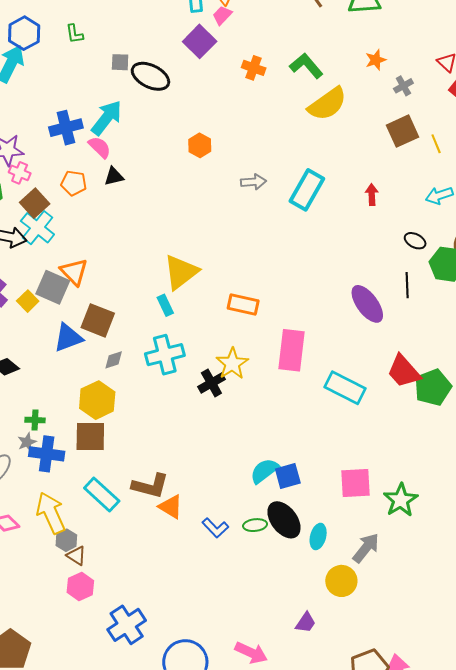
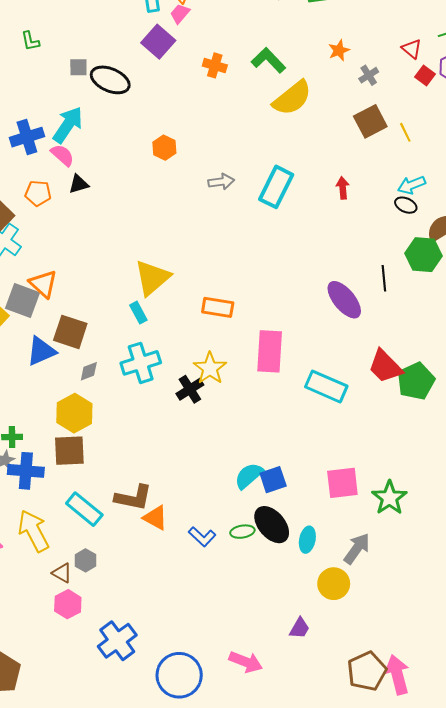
black ellipse: (415, 241) -> (406, 205), moved
gray hexagon: (66, 540) -> (86, 560), moved

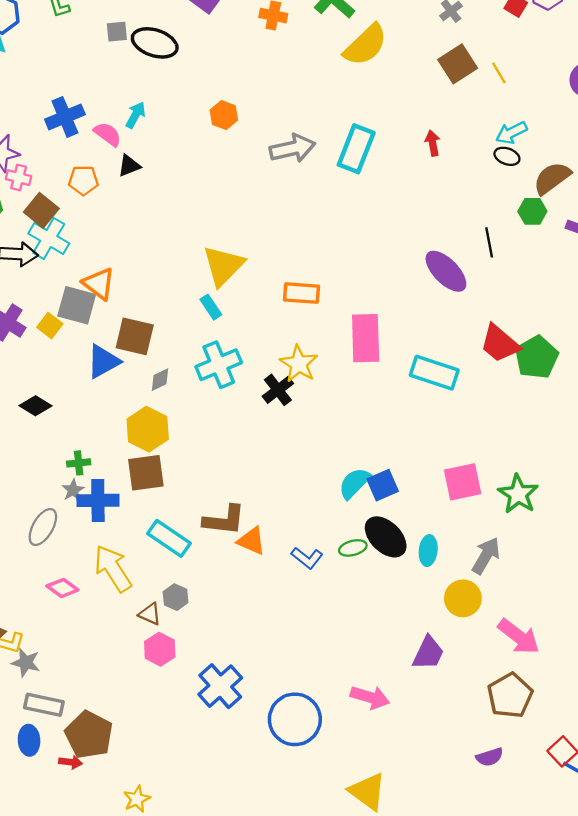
cyan arrow: (68, 125) -> (136, 115), moved, size x0.6
gray arrow: (221, 182) -> (293, 148), size x1.5
green hexagon: (424, 255) -> (532, 211), size x0.7
purple trapezoid: (300, 628) -> (428, 653), size x1.4
pink arrow: (397, 675) -> (519, 637), moved, turned 147

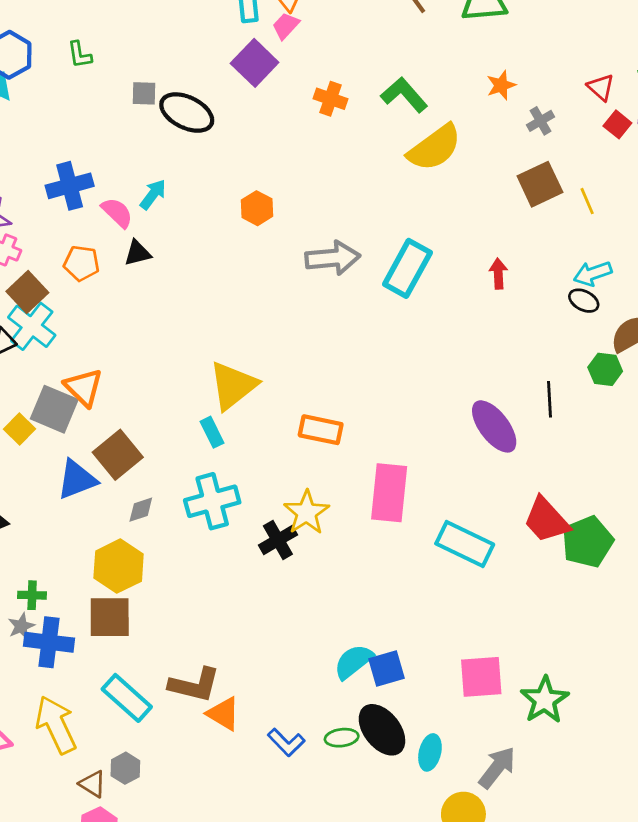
brown square: (135, 336) -> (118, 455), turned 30

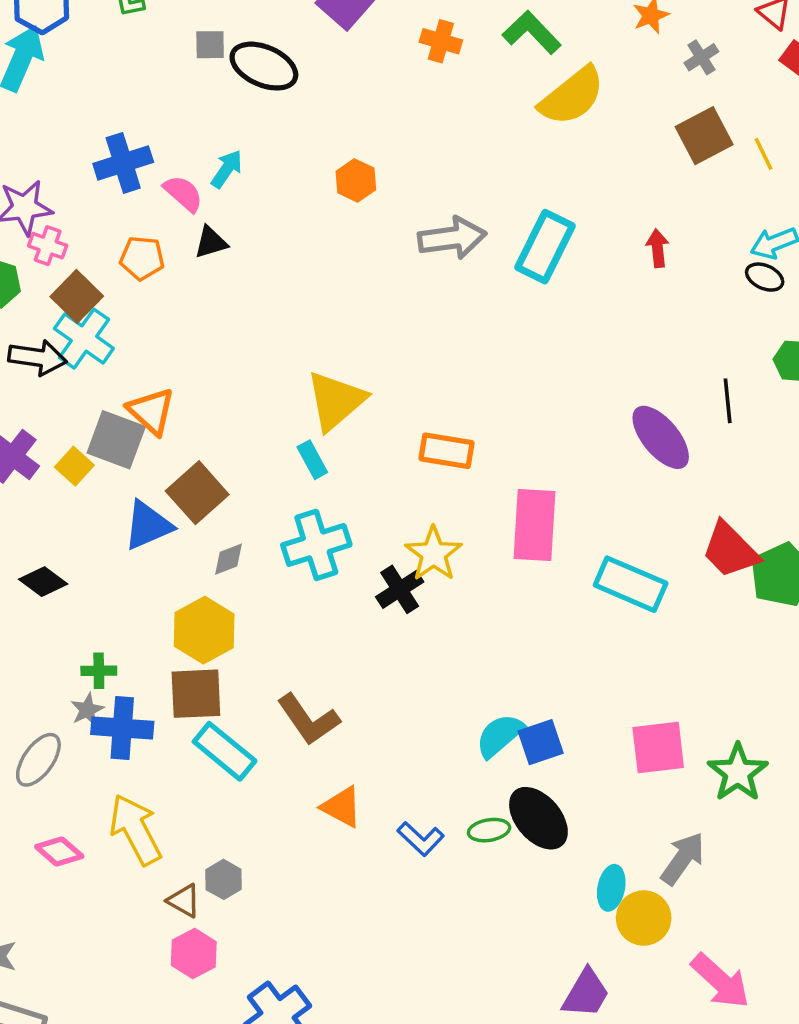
brown L-shape: (194, 685) -> (308, 719), moved, turned 44
cyan rectangle: (127, 698) -> (225, 751), moved
cyan ellipse: (430, 752) -> (611, 888), moved

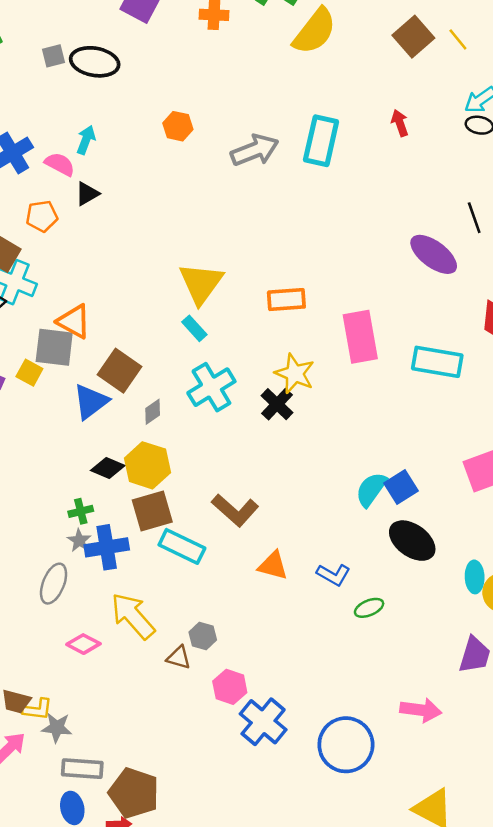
black diamond: (43, 582) -> (108, 468), moved
green ellipse: (489, 830) -> (369, 608), moved
pink hexagon: (194, 954) -> (230, 687), moved

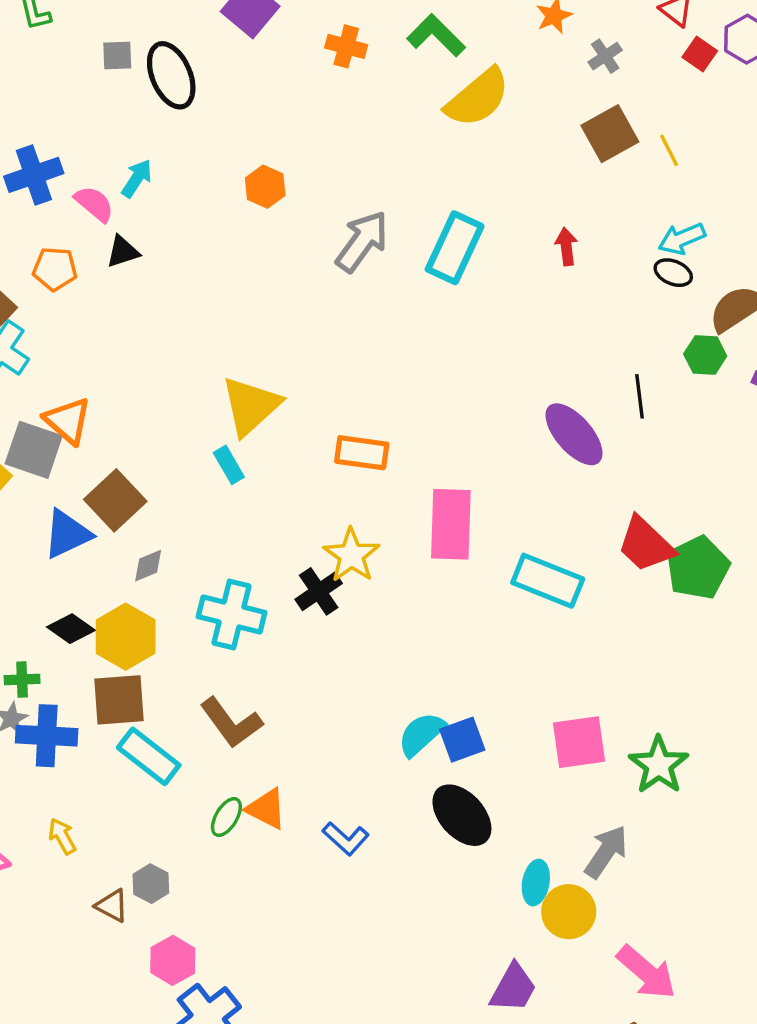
black ellipse: (95, 62) -> (171, 75), turned 45
gray arrow: (255, 150) -> (362, 241), turned -45
cyan cross: (211, 387) -> (232, 615), moved, turned 33
green ellipse: (369, 608) -> (226, 817), moved, turned -48
yellow arrow: (133, 616) -> (62, 836), size x0.5

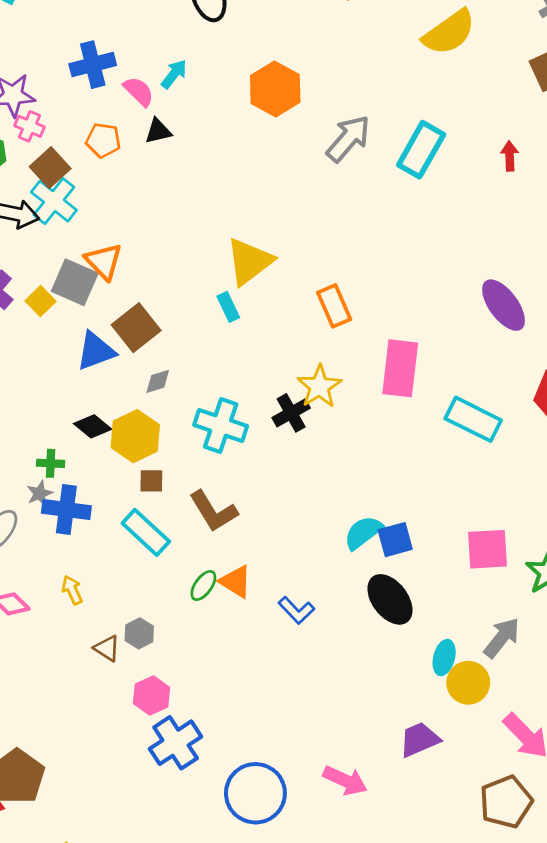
orange hexagon: (265, 187) -> (275, 89), size x1.6
orange rectangle: (362, 453) -> (334, 306), turned 54
brown square: (119, 700) -> (151, 481), moved, size x0.6
purple trapezoid: (513, 988) -> (419, 739), turned -147

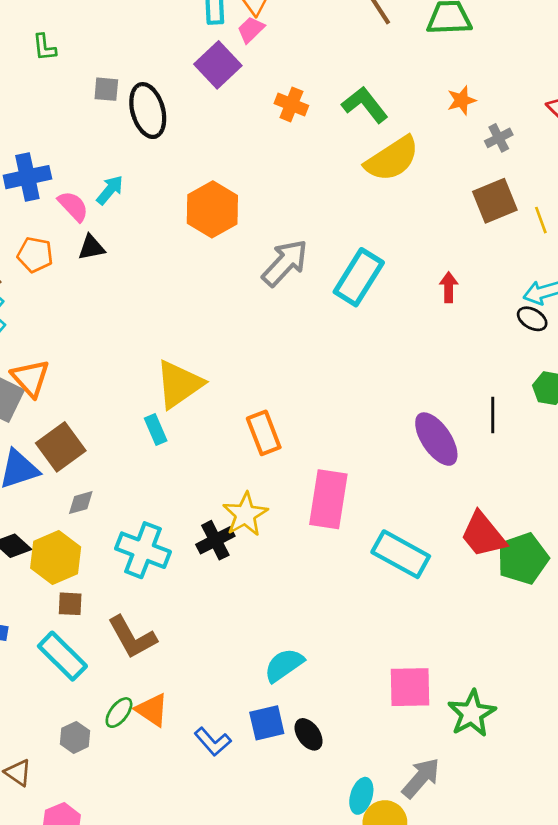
blue square: (395, 540) -> (267, 723), moved
black ellipse: (390, 599) -> (309, 734), size x0.6
gray hexagon: (139, 633) -> (75, 737), moved

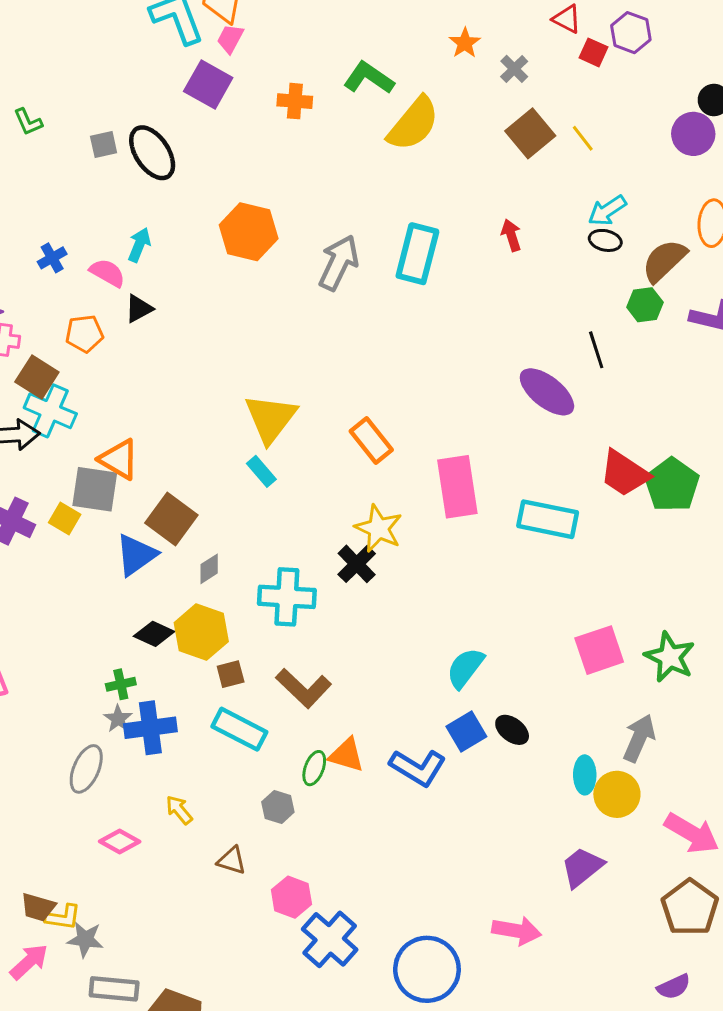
blue cross: (27, 177) -> (52, 258), size x0.6
blue L-shape: (213, 742) -> (418, 768), size x1.4

